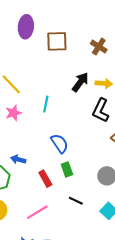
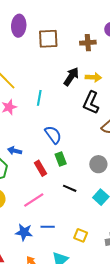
brown cross: (99, 47) -> (88, 43), turned -35

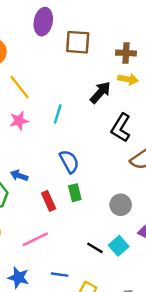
yellow arrow: (93, 77) -> (128, 79), moved
black line: (70, 188) -> (95, 248), moved
blue line: (48, 227) -> (60, 275), moved

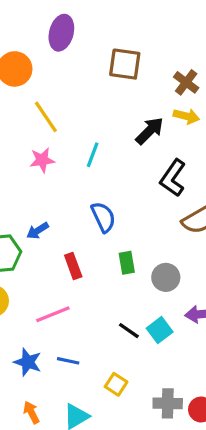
purple ellipse: (43, 22) -> (61, 33), moved
brown cross: (126, 53) -> (186, 82), turned 30
blue arrow: (19, 175) -> (38, 231), turned -56
green rectangle: (75, 193) -> (127, 263), moved
blue line: (60, 275) -> (68, 361), moved

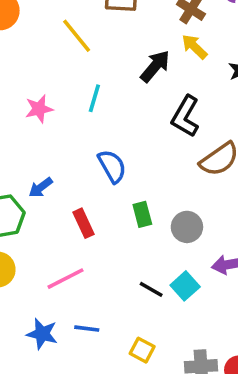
yellow arrow: (186, 116) -> (194, 47), turned -145
yellow line: (46, 117) -> (77, 36), moved

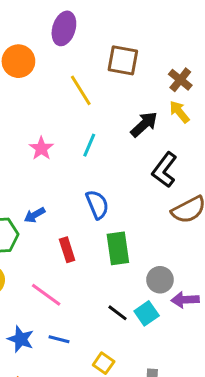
pink star: (39, 109) -> (41, 148), turned -30
green rectangle: (142, 214) -> (118, 248), size x1.5
gray circle: (187, 227) -> (160, 280), moved
pink line: (65, 279) -> (46, 295), turned 56

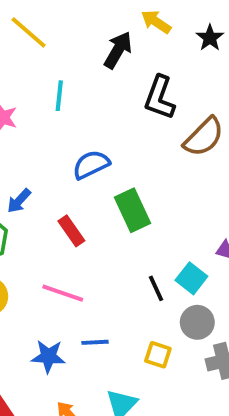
blue semicircle: (97, 204) -> (91, 165), turned -76
gray circle: (160, 280) -> (197, 322), moved
black line: (118, 313) -> (156, 288), turned 45

